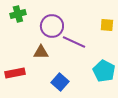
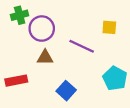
yellow square: (107, 25) -> (109, 27), moved
purple circle: (52, 26) -> (42, 29), moved

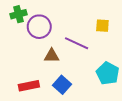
brown triangle: (45, 57) -> (52, 56), moved
red rectangle: (16, 81) -> (29, 86), moved

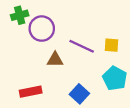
yellow square: (102, 26) -> (111, 45), moved
blue square: (62, 85) -> (79, 94), moved

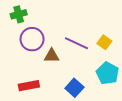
purple circle: (42, 29) -> (32, 39), moved
yellow square: (111, 45) -> (104, 42), turned 32

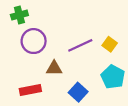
purple line: (76, 43) -> (80, 45), turned -50
brown triangle: (52, 56) -> (54, 68), moved

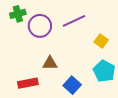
purple circle: (34, 41) -> (40, 26), moved
purple line: (80, 45) -> (74, 21), moved

